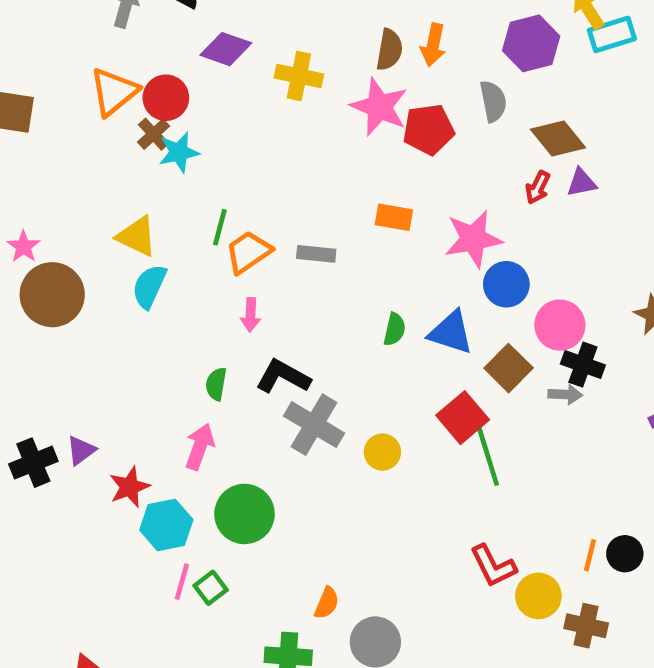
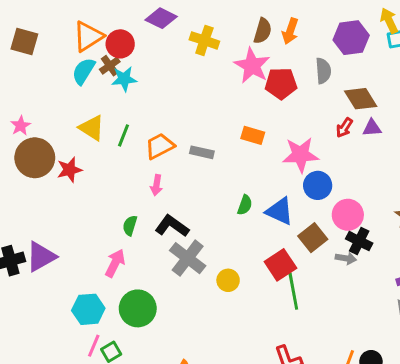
green line: (220, 227) -> (124, 135), moved
cyan semicircle: (149, 286) -> (84, 71), moved
purple triangle: (81, 450) -> (41, 257), size x1.6
red star: (129, 487) -> (69, 170), moved

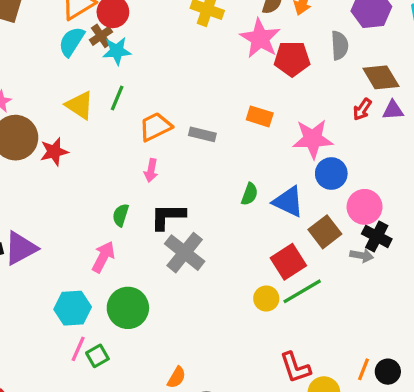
green line: (124, 135) -> (117, 98), moved
black L-shape: (172, 226) -> (168, 216), turned -36
yellow circle: (228, 280) -> (266, 299), moved
green line: (293, 291) -> (302, 291), turned 69

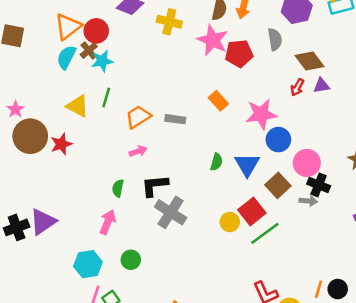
orange rectangle: (260, 116) -> (218, 101), turned 36
pink arrow: (151, 170) -> (138, 151), turned -114
blue triangle: (288, 202) -> (247, 165), turned 40
yellow circle: (266, 299) -> (230, 222), moved
green circle: (128, 308) -> (131, 260), size x0.6

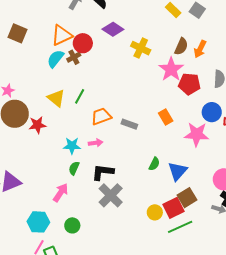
cyan star: (102, 61) -> (72, 146), moved
blue circle: (278, 140) -> (212, 112), moved
brown square: (278, 185) -> (187, 198), moved

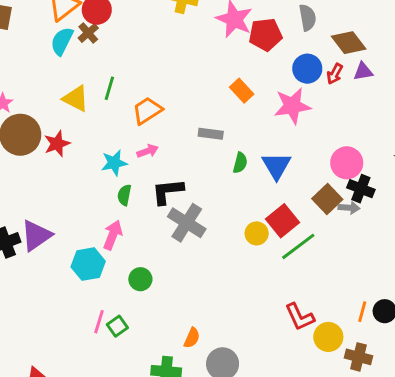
gray rectangle: (129, 124) -> (211, 134), moved
brown square: (187, 198) -> (327, 199), moved
cyan hexagon: (38, 222) -> (88, 264), moved

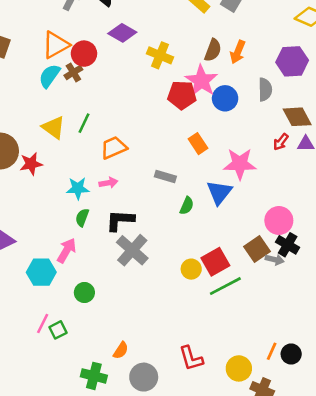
red pentagon: (265, 35) -> (182, 95), moved
blue circle: (307, 69) -> (225, 98), moved
blue triangle: (276, 166) -> (219, 192), moved
red L-shape: (300, 317) -> (191, 358), moved

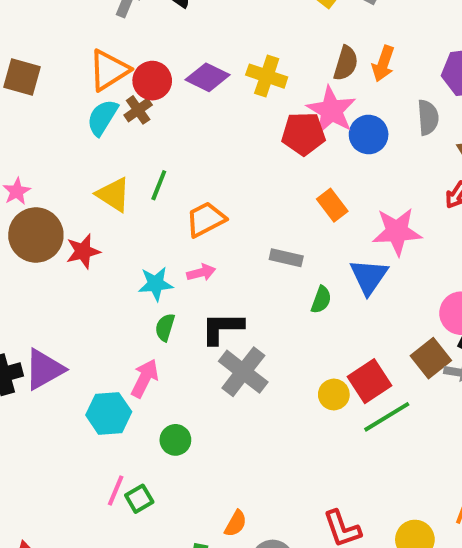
purple diamond: (122, 33) -> (207, 77), moved

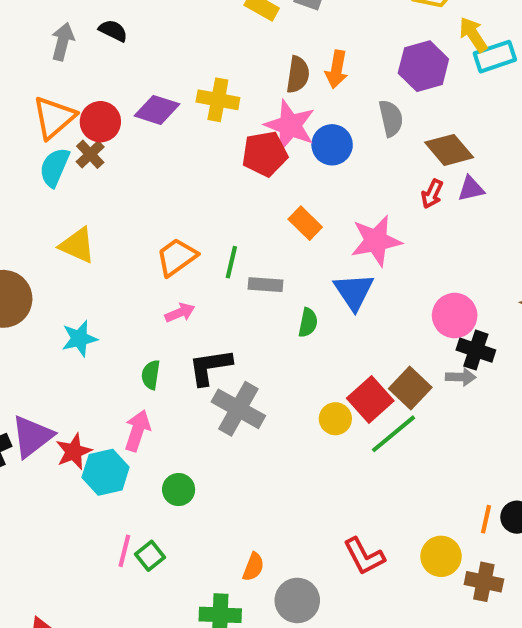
green line: (159, 185) -> (231, 262), moved
red star: (83, 251) -> (74, 452), moved
cyan star: (156, 284) -> (79, 339), moved
brown square: (431, 358) -> (410, 388), moved

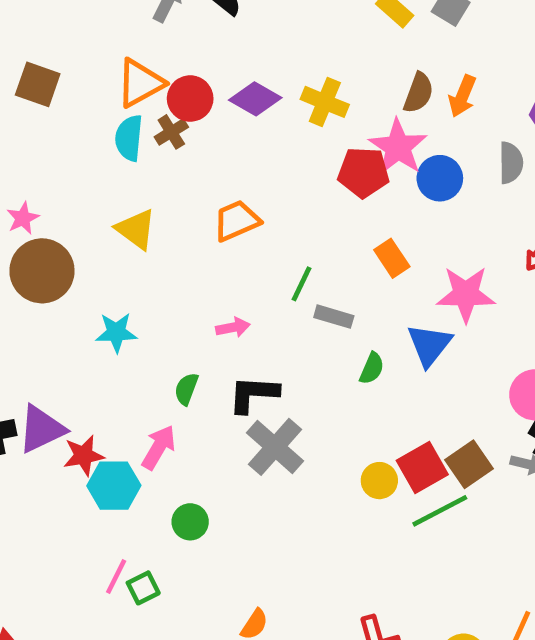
cyan semicircle: (54, 167) -> (129, 138), turned -30
orange trapezoid: (177, 257) -> (237, 221), moved

